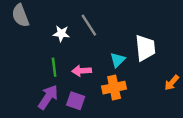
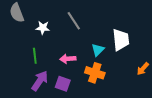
white star: (61, 34) -> (43, 28), moved
green line: (54, 67) -> (35, 56), moved
orange cross: (114, 88) -> (95, 73), turned 30

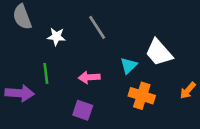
white trapezoid: (121, 40) -> (159, 52), turned 145
orange cross: (95, 73) -> (142, 96), moved
purple arrow: (40, 81) -> (20, 93), moved, turned 60

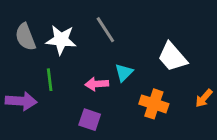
gray semicircle: (22, 17) -> (25, 37), moved
white star: (56, 37) -> (61, 40), size x1.5
cyan triangle: (129, 66) -> (124, 73), moved

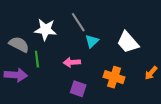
gray semicircle: (25, 37) -> (19, 44), moved, turned 138
cyan triangle: (124, 73) -> (92, 41), moved
purple square: (90, 120) -> (78, 89), moved

